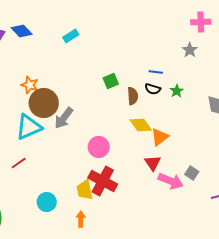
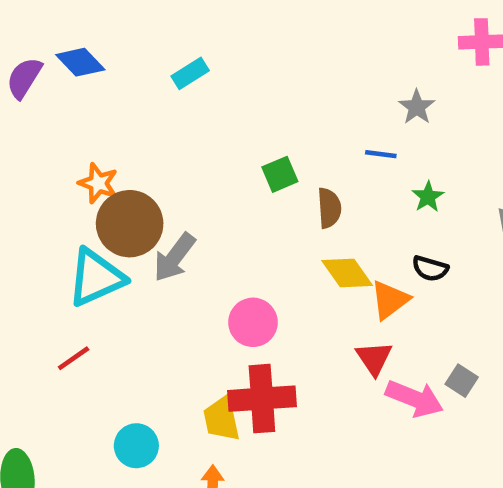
gray star: (190, 50) -> (417, 107), moved
black semicircle: (153, 89) -> (430, 269), moved
red cross: (103, 181) -> (262, 399), turned -32

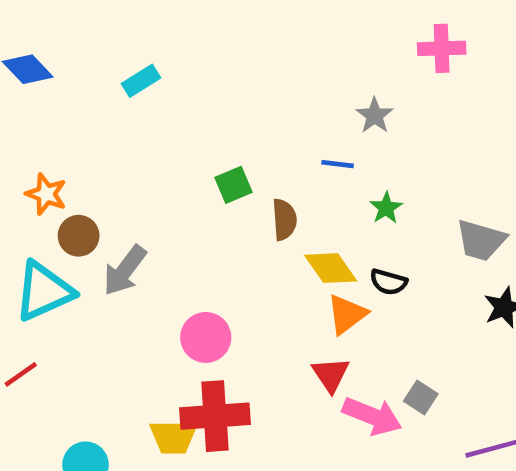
brown circle: (130, 224) -> (79, 236), size x0.6
yellow diamond: (347, 273) -> (331, 268), moved
yellow trapezoid: (222, 419) -> (173, 437), turned -78

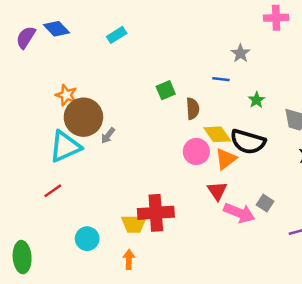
green star: (386, 208) -> (256, 100), moved
brown circle: (79, 236) -> (83, 117), size x1.8
gray arrow: (125, 270) -> (108, 136), size x0.6
black semicircle: (388, 282) -> (248, 142), size x1.8
pink circle: (206, 337) -> (196, 152), moved

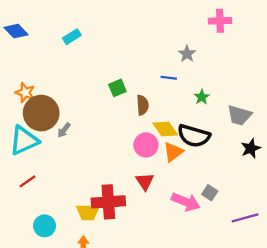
red line: (53, 191) -> (27, 181), moved
red triangle: (217, 191) -> (145, 181), moved

